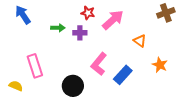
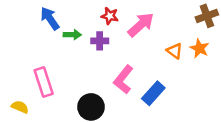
blue arrow: (23, 15) -> (50, 18), moved
orange star: (160, 65) -> (199, 48), moved

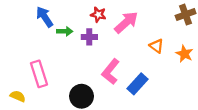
orange star: (199, 48) -> (184, 54), moved

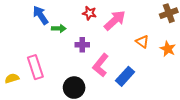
purple cross: (89, 37) -> (82, 45), moved
yellow semicircle: (18, 96) -> (12, 78), moved, turned -40

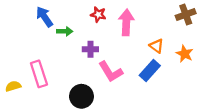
pink arrow: (115, 20) -> (126, 22), turned -45
pink L-shape: (101, 65) -> (111, 72), turned -70
blue rectangle: (125, 76) -> (150, 71), moved

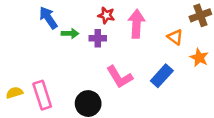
orange triangle: (157, 46) -> (175, 37), moved
purple cross: (90, 49) -> (98, 38), moved
pink rectangle: (39, 74) -> (42, 95), moved

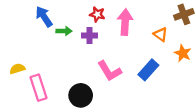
yellow semicircle: (14, 93) -> (17, 69), moved

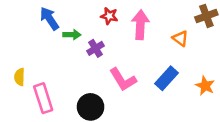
purple cross: (90, 35) -> (96, 48), moved, turned -32
orange star: (183, 53) -> (205, 86), moved
yellow semicircle: (17, 69) -> (20, 77), turned -72

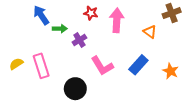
yellow semicircle: (20, 77) -> (16, 64), turned 56
pink rectangle: (43, 98) -> (41, 66), moved

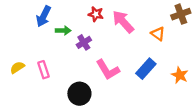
blue arrow: (41, 15) -> (44, 16), turned -120
pink arrow: (117, 20) -> (123, 22), turned -45
pink rectangle: (41, 66) -> (44, 70), size x0.7

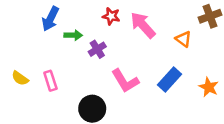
yellow semicircle: (17, 68) -> (20, 78), turned -112

